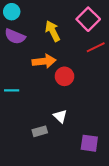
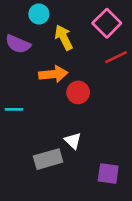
cyan circle: (12, 12) -> (39, 14), moved
gray rectangle: (40, 131) -> (48, 159), size x1.5

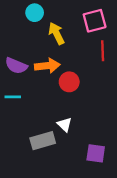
pink square: (107, 23) -> (95, 21), turned 30
purple semicircle: (18, 44) -> (16, 66), moved
red line: (116, 57) -> (103, 51), turned -66

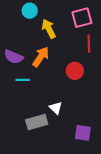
orange arrow: (47, 66) -> (41, 57), turned -50
red circle: (69, 82) -> (75, 71), moved
cyan line: (13, 97) -> (23, 80), moved

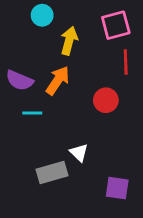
yellow arrow: (49, 29) -> (69, 41), turned 42

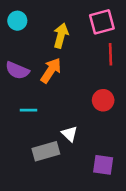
cyan circle: (42, 15) -> (17, 21), moved
red circle: (106, 100) -> (103, 100), moved
cyan line: (32, 113) -> (29, 110), moved

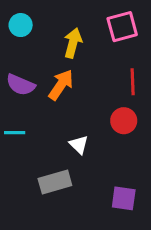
red line: (111, 54) -> (133, 82), moved
cyan line: (29, 110) -> (15, 133), moved
white triangle: (70, 134) -> (79, 145), moved

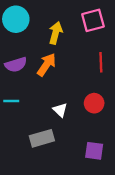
cyan circle: (21, 25) -> (16, 19), size x1.5
purple semicircle: (21, 85) -> (16, 65), turned -40
red circle: (124, 121) -> (94, 103), moved

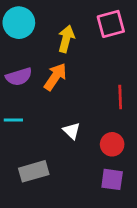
red line: (101, 62) -> (120, 97), moved
red circle: (94, 103) -> (112, 144), moved
gray rectangle: (42, 138) -> (34, 171), moved

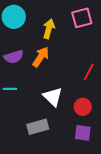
red line: (120, 97) -> (89, 72), turned 30
white triangle: (72, 131) -> (53, 97), size x1.5
gray rectangle: (34, 171) -> (38, 127), moved

